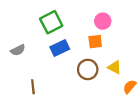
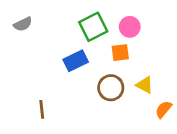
green square: (51, 22) -> (93, 27), moved
gray semicircle: (18, 50) -> (23, 24), moved

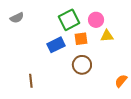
orange square: (120, 53) -> (81, 39), moved
yellow triangle: (145, 85) -> (107, 36), moved, turned -32

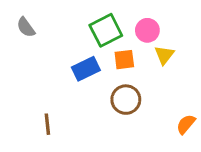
gray semicircle: (17, 18) -> (26, 27), turned 80
yellow triangle: (107, 36) -> (164, 55), turned -48

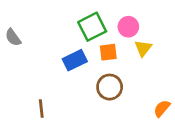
gray semicircle: (26, 27) -> (13, 37), moved

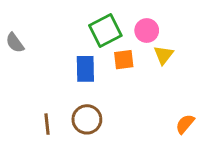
blue rectangle: (75, 60) -> (85, 69), turned -65
brown circle: (110, 87) -> (87, 119), moved

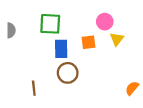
green square: (105, 30) -> (50, 24), moved, turned 30
gray semicircle: (15, 43) -> (11, 30), turned -144
brown circle: (87, 119) -> (68, 73), moved

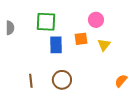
yellow triangle: (117, 39) -> (104, 45), moved
brown circle: (68, 73) -> (62, 80), moved

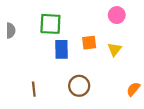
pink circle: (96, 20) -> (117, 15), moved
brown circle: (62, 80) -> (79, 86), moved

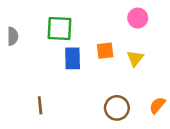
brown circle: (79, 86) -> (117, 108), moved

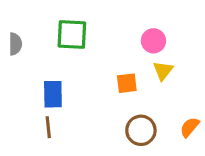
pink circle: (138, 18) -> (153, 41), moved
orange square: (105, 51) -> (127, 83), moved
blue rectangle: (73, 58) -> (53, 94), moved

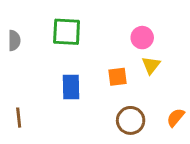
blue rectangle: (53, 94) -> (71, 87), moved
brown line: (48, 127) -> (19, 118), moved

